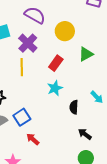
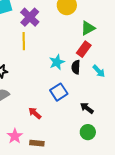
red rectangle: (56, 63) -> (84, 49), moved
black semicircle: (74, 107) -> (76, 67), moved
blue square: (22, 117) -> (59, 92), moved

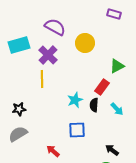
green triangle: (88, 28) -> (117, 66), moved
blue square: (59, 92) -> (77, 130), turned 30
black arrow: (87, 108) -> (112, 150), moved

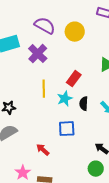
yellow circle: (85, 43) -> (75, 32), moved
yellow line: (42, 79) -> (44, 89), moved
red rectangle: (102, 87) -> (74, 79), moved

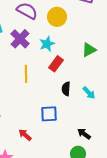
cyan star: (65, 99) -> (47, 44), moved

